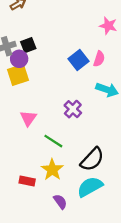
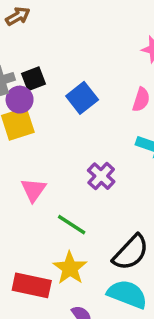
blue square: (79, 60) -> (82, 98), moved
red rectangle: (27, 181) -> (32, 285), size x1.5
cyan semicircle: (90, 187) -> (127, 294), turned 50

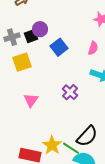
purple circle: (20, 100) -> (40, 29), moved
green line: (72, 225) -> (71, 148), moved

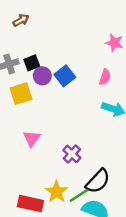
purple circle: (40, 29) -> (42, 76), moved
purple cross: (70, 92) -> (72, 154), moved
green line: (71, 148) -> (79, 195), turned -66

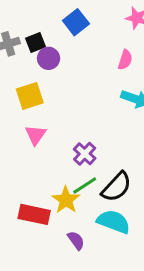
blue square: (65, 76) -> (76, 22), moved
yellow square: (21, 94) -> (30, 96), moved
green line: (79, 195) -> (85, 186), moved

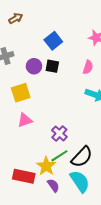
black square: (36, 42) -> (52, 66), moved, turned 32
pink triangle: (36, 135) -> (25, 120), turned 35
cyan semicircle: (114, 222) -> (80, 181), turned 35
purple semicircle: (76, 240) -> (53, 185), moved

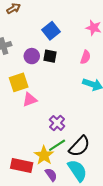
pink triangle: (25, 120) -> (30, 100), moved

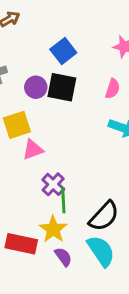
black square: (50, 56) -> (62, 87), size x1.5
purple cross: (57, 123) -> (53, 184), moved
green line: (57, 145) -> (63, 200), moved, turned -60

